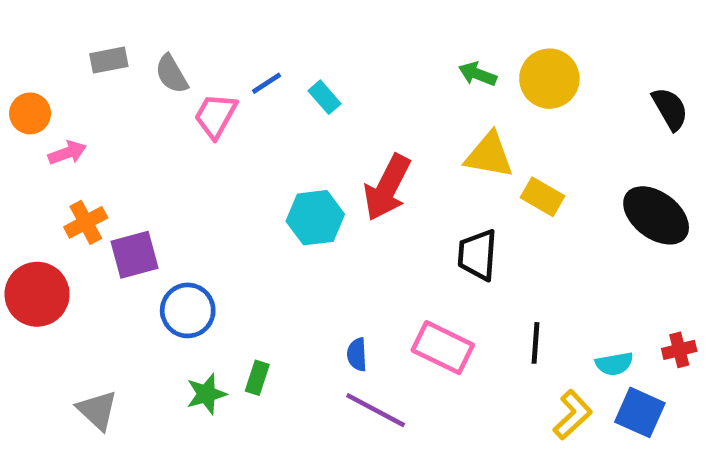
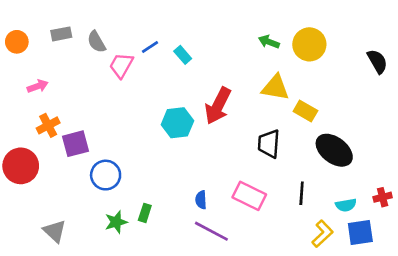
orange circle: (30, 113) -> (17, 42), moved
black ellipse: (656, 215) -> (334, 150), moved
blue square: (640, 412) -> (360, 232), turned -32

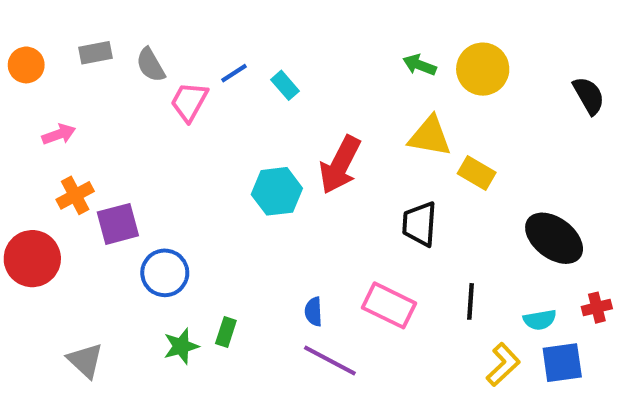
black ellipse: (334, 150) -> (554, 238), moved

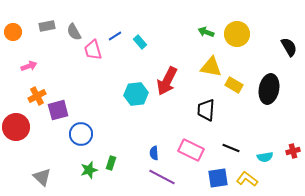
pink trapezoid: (189, 102) -> (93, 50), turned -45
black ellipse: (554, 238) -> (269, 89), moved, turned 64
black line: (470, 301) -> (231, 148), turned -72
blue square: (562, 363) -> (218, 178), moved
yellow L-shape: (503, 365) -> (247, 179), turned -100

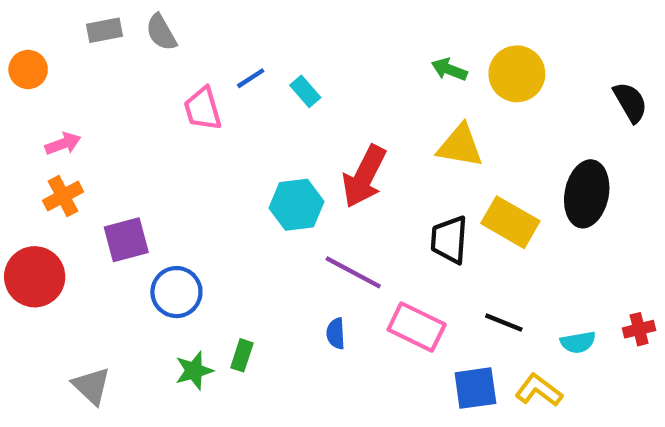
gray rectangle: (47, 26) -> (104, 30), moved
gray semicircle: (74, 32) -> (161, 32), moved
yellow rectangle: (234, 85) -> (510, 222), moved, size x1.4
orange cross: (37, 96) -> (63, 196), moved
purple line: (162, 177) -> (353, 272), moved

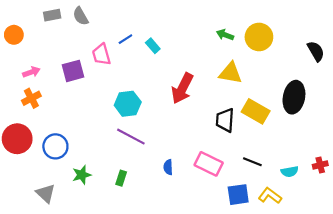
cyan hexagon: (296, 205) -> (128, 104), moved
purple square: (126, 240) -> (73, 71), moved
purple line: (353, 272) -> (131, 137), moved
blue circle: (176, 292) -> (55, 146), moved
green star: (194, 371) -> (82, 175), moved

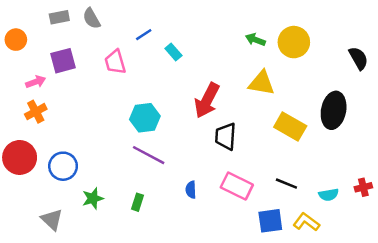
blue line: (125, 39) -> (144, 35), moved
purple square: (73, 71) -> (63, 61), moved
black trapezoid: (225, 120) -> (226, 136), moved

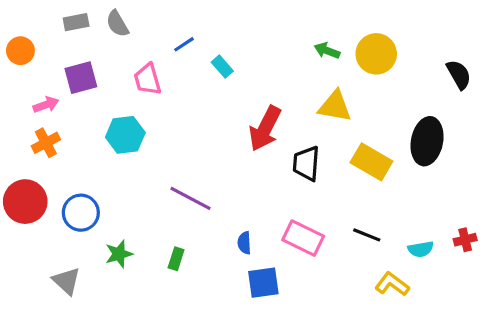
cyan hexagon: (145, 118) -> (125, 135), moved
black trapezoid: (226, 136) -> (306, 163), moved
blue square: (270, 221) -> (263, 283), moved

